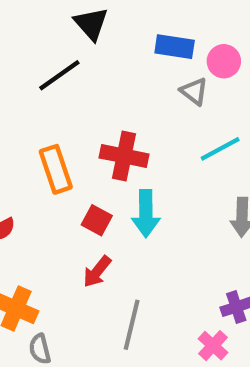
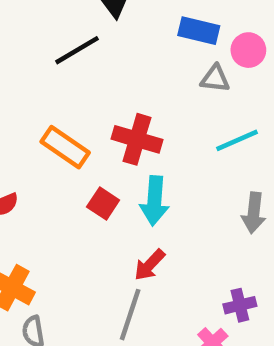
gray triangle: (194, 91) -> (215, 79), turned -36
orange rectangle: (56, 169) -> (65, 147), turned -42
red arrow: (97, 272) -> (150, 265), moved

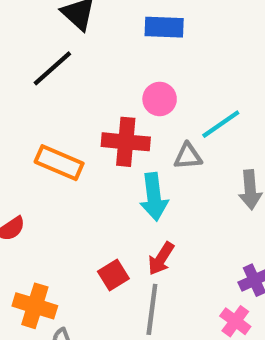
pink circle: (248, 50) -> (160, 99), moved
gray triangle: (215, 79) -> (188, 156), moved
red square: (103, 203) -> (113, 275), moved, turned 36

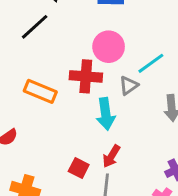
pink circle: (160, 99) -> (109, 47), size x1.4
gray triangle: (188, 156) -> (129, 86), turned -30
red square: (113, 275) -> (79, 168), turned -30

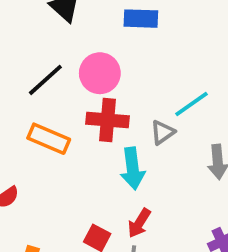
black line: (35, 27) -> (45, 80), moved
pink circle: (109, 47) -> (100, 73), moved

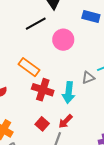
black line: (45, 80) -> (36, 24), moved
red cross: (107, 120) -> (43, 90), moved

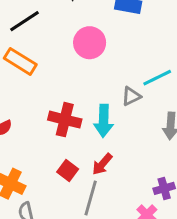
black line: (36, 24) -> (25, 21), moved
orange rectangle: (29, 67) -> (20, 61), moved

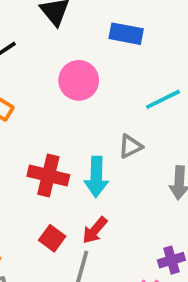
cyan line: (157, 78) -> (163, 99), moved

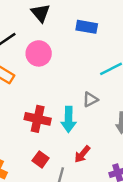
pink circle: (79, 80) -> (39, 53), moved
red arrow: (95, 230) -> (82, 154), moved

